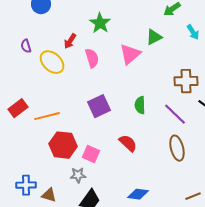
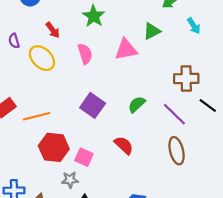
red arrow: (70, 41) -> (53, 30), moved, turned -70
pink triangle: (130, 54) -> (126, 49), turned 30
green semicircle: (140, 105) -> (137, 104), turned 48
purple square: (99, 106) -> (93, 105), turned -30

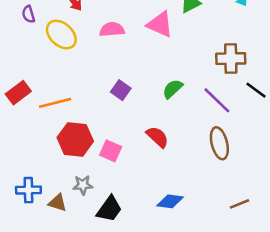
pink triangle: (126, 49) -> (160, 24), turned 35
pink semicircle: (85, 54) -> (112, 29), turned -78
purple square: (93, 105) -> (121, 90), size x0.7
gray star: (70, 180) -> (83, 185), moved

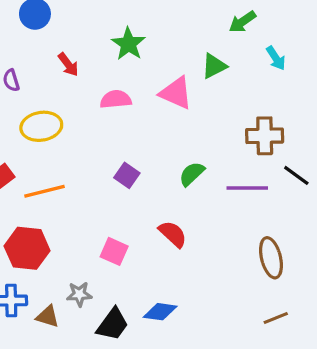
yellow ellipse: (61, 35) -> (41, 126), moved, turned -52
purple line: (217, 100) -> (247, 188), turned -44
red hexagon: (75, 139) -> (27, 248), moved
brown ellipse: (219, 143) -> (271, 258), moved
blue diamond: (170, 201) -> (160, 312), moved

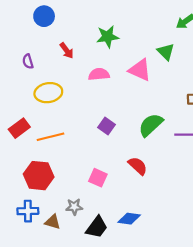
green star: (128, 44) -> (108, 37), turned 30
green triangle: (214, 66) -> (166, 52), turned -48
green semicircle: (192, 174) -> (151, 125), size x1.4

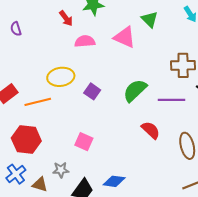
red arrow: (67, 51) -> (66, 18), moved
yellow ellipse: (48, 93) -> (61, 77), moved
red semicircle: (138, 166) -> (151, 130), moved
blue cross: (28, 211) -> (16, 174), turned -36

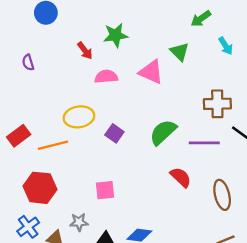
pink square: (84, 142) -> (105, 190), turned -30

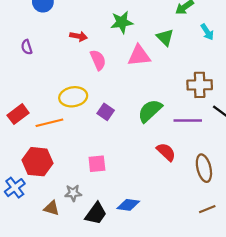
green star: (116, 35) -> (122, 22), moved
red arrow: (85, 51) -> (79, 36), turned -42
pink triangle: (151, 72) -> (139, 56), turned -30
pink semicircle: (106, 77) -> (98, 60), turned 72
blue cross: (28, 227) -> (15, 188), moved

